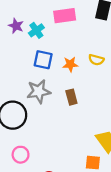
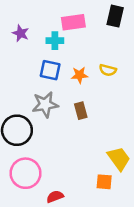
cyan cross: (36, 30) -> (55, 41), moved, turned 35
pink circle: (21, 155) -> (26, 173), size x1.6

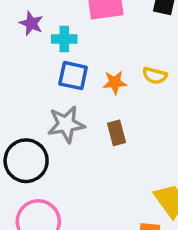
cyan cross: (55, 41) -> (64, 39), moved

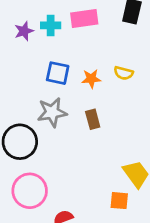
purple star: (31, 23) -> (24, 31), turned 30
cyan cross: (64, 39) -> (51, 25), moved

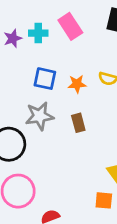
pink rectangle: (84, 18) -> (70, 26), turned 65

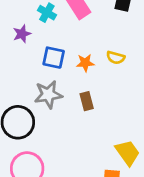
cyan cross: (38, 33) -> (47, 13), turned 30
purple star: (13, 38) -> (22, 34), moved

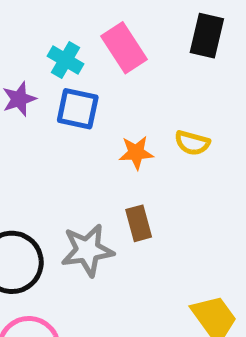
blue square: (54, 58) -> (78, 109), moved
gray star: (48, 95) -> (87, 250), moved

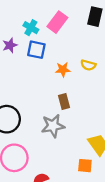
pink rectangle: (124, 48) -> (57, 22), turned 70
gray star: (87, 250) -> (53, 126), moved

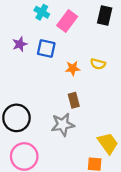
cyan cross: (31, 28) -> (42, 12), moved

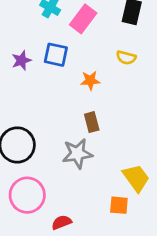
purple star: (20, 44) -> (21, 60), moved
yellow semicircle: (98, 64) -> (126, 58), moved

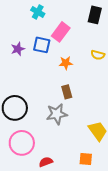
pink rectangle: (83, 19) -> (61, 32), moved
yellow semicircle: (126, 58) -> (98, 55), moved
orange square: (119, 205) -> (86, 159), moved

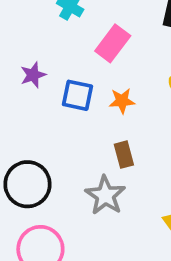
blue square: (42, 45) -> (77, 95), moved
gray star: (57, 114) -> (105, 195), turned -30

